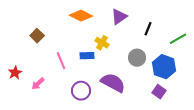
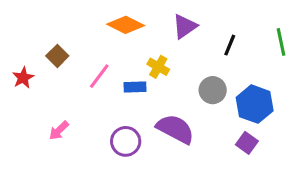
green line: (178, 39) -> (281, 42), moved, turned -72
pink line: (61, 61) -> (99, 76), moved, turned 60
red star: (15, 73) -> (23, 78), moved

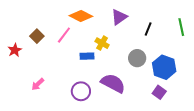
pink line: (99, 76) -> (64, 35), moved

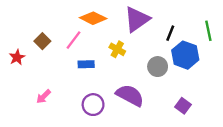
purple triangle: (119, 17) -> (137, 19), size x1.4
blue rectangle: (87, 56) -> (86, 64), moved
blue hexagon: (164, 67) -> (185, 55), moved

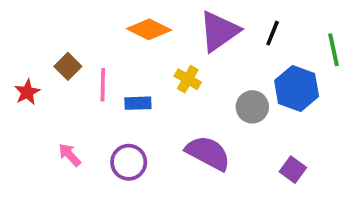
black line: (170, 33) -> (273, 33), moved
pink line: (73, 40) -> (103, 85), moved, turned -36
pink arrow: (44, 97) -> (70, 155), turned 91
purple circle: (93, 105) -> (129, 162), moved

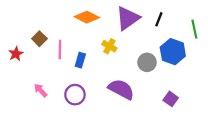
blue rectangle: (138, 103) -> (80, 60), turned -72

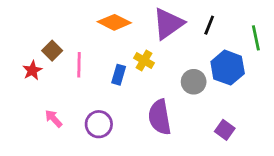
red star: (16, 54) -> (32, 70), moved
blue rectangle: (80, 60) -> (119, 75), moved
purple semicircle: (121, 89) -> (160, 117), turned -128

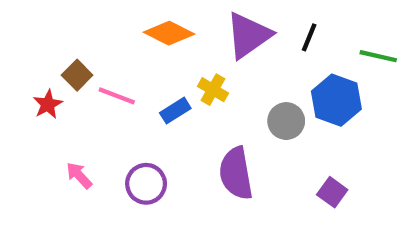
green line: (256, 38) -> (378, 56), turned -65
pink line: (79, 65) -> (117, 96), turned -70
blue rectangle: (119, 75) -> (175, 111), turned 42

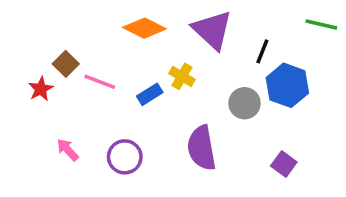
purple triangle: (249, 35) -> (212, 30), turned -42
black line: (309, 37) -> (262, 51), moved
green line: (378, 56) -> (321, 25), moved

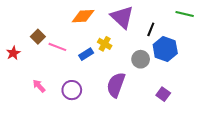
orange diamond: (144, 28) -> (83, 16), turned -30
red star: (41, 89) -> (13, 53), moved
purple semicircle: (202, 148) -> (116, 85), turned 30

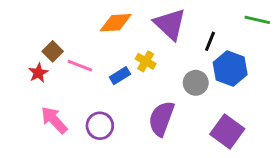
red star: (13, 53) -> (38, 73), moved
pink arrow: (39, 86) -> (54, 120), size x1.5
purple square: (163, 94) -> (227, 131), size x1.6

